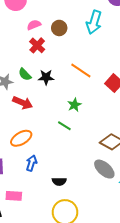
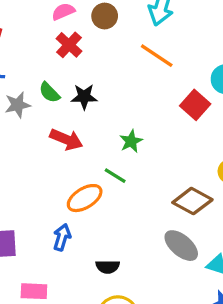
orange line: (81, 71) -> (157, 56), moved
red arrow: (23, 103) -> (66, 139), moved
orange ellipse: (21, 138) -> (85, 198), moved

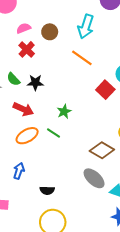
orange ellipse: (85, 198) -> (27, 136), moved

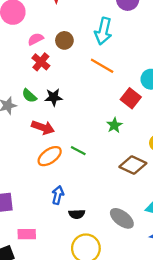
green star: (64, 111) -> (114, 125), moved
blue arrow: (19, 171) -> (58, 195), moved
gray ellipse: (94, 178) -> (122, 218), moved

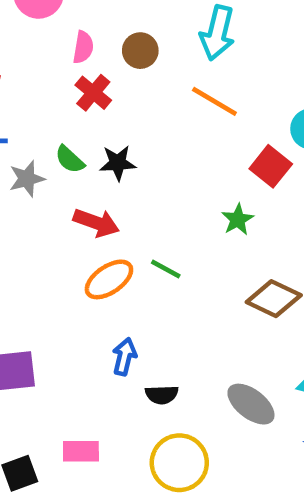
pink semicircle: (36, 39) -> (83, 47), turned 126
pink rectangle: (27, 234) -> (81, 451), moved

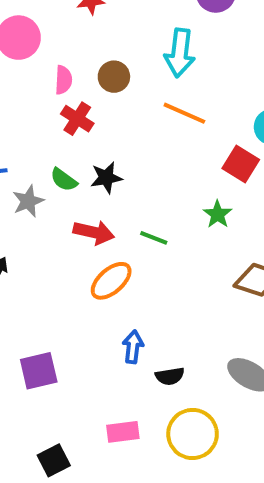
green line: (166, 269) -> (154, 238), moved
pink rectangle: (81, 451) -> (123, 432), moved

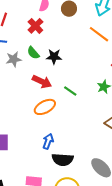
red cross: (77, 119) -> (35, 26), moved
black semicircle: (170, 376) -> (63, 160), size x1.5

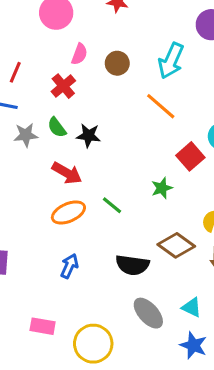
green line: (70, 91) -> (112, 205), moved
black semicircle: (63, 160) -> (132, 265), moved

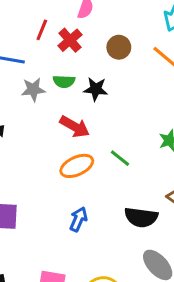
brown circle: (117, 63) -> (119, 47), moved
red line: (15, 72) -> (42, 30), moved
green semicircle: (57, 127) -> (64, 81), turned -50

